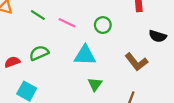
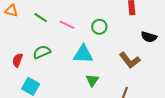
red semicircle: (12, 62) -> (17, 60), turned -48

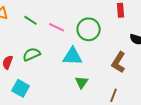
green circle: (99, 27) -> (89, 29), size x1.5
brown L-shape: (130, 60) -> (119, 62), turned 70

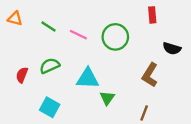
cyan triangle: (73, 56) -> (88, 78), moved
cyan square: (21, 88) -> (50, 107), moved

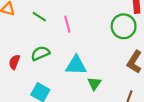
pink line: (78, 35) -> (67, 24), turned 49
green circle: (115, 37) -> (124, 26), moved

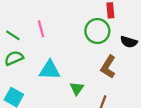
green line: (39, 17) -> (13, 35), moved
green triangle: (94, 84) -> (77, 88), moved

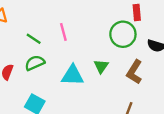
green triangle: (77, 88) -> (101, 66), moved

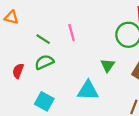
cyan triangle: (73, 75) -> (88, 90), moved

